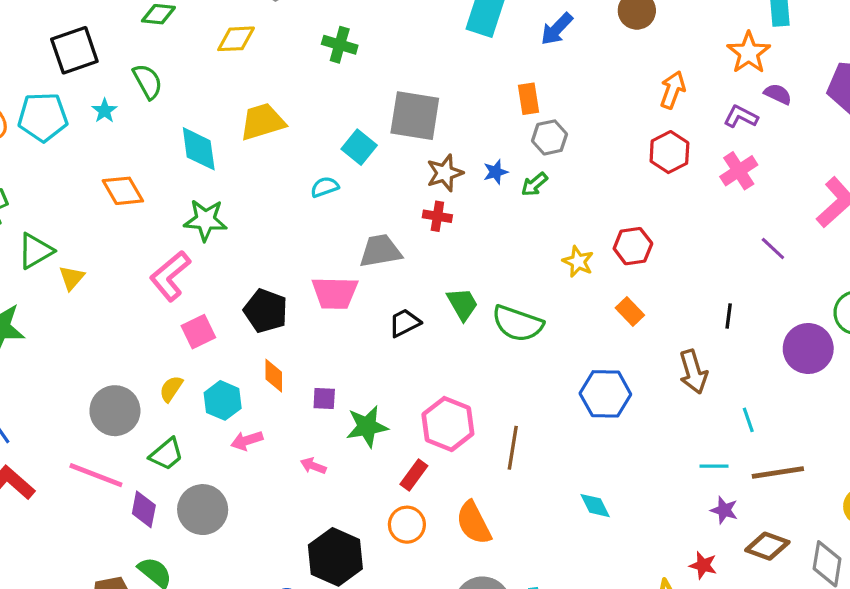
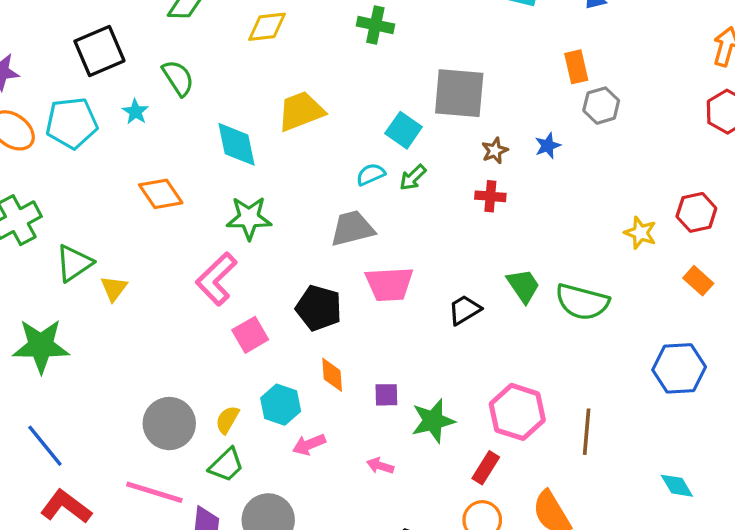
brown star: (445, 173) -> (495, 151), size x0.7
green arrow: (534, 184) -> (413, 177), moved
gray trapezoid: (380, 251) -> (352, 229), moved
yellow semicircle: (171, 389) -> (227, 420), moved

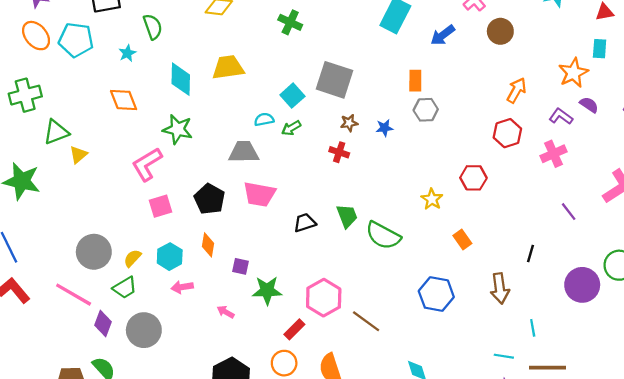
cyan star: (135, 112) -> (127, 53), moved
red hexagon: (696, 212) -> (473, 178), moved
brown line: (587, 432) -> (366, 321), turned -72

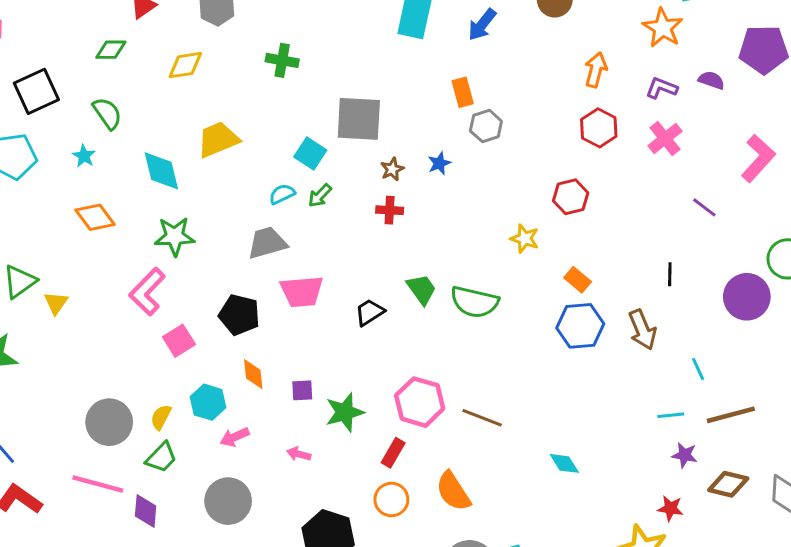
purple semicircle: (589, 105) -> (711, 80), moved
blue hexagon: (436, 294) -> (580, 326), moved
gray circle: (144, 330) -> (228, 501), moved

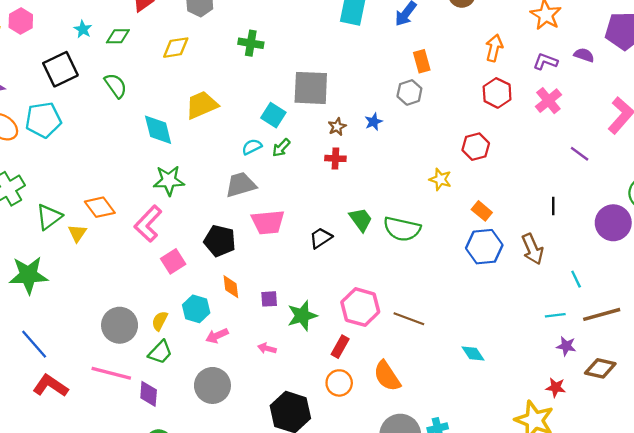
orange rectangle: (463, 92) -> (422, 61), moved
cyan star: (84, 156) -> (83, 29), moved
orange diamond: (95, 217) -> (100, 207), moved

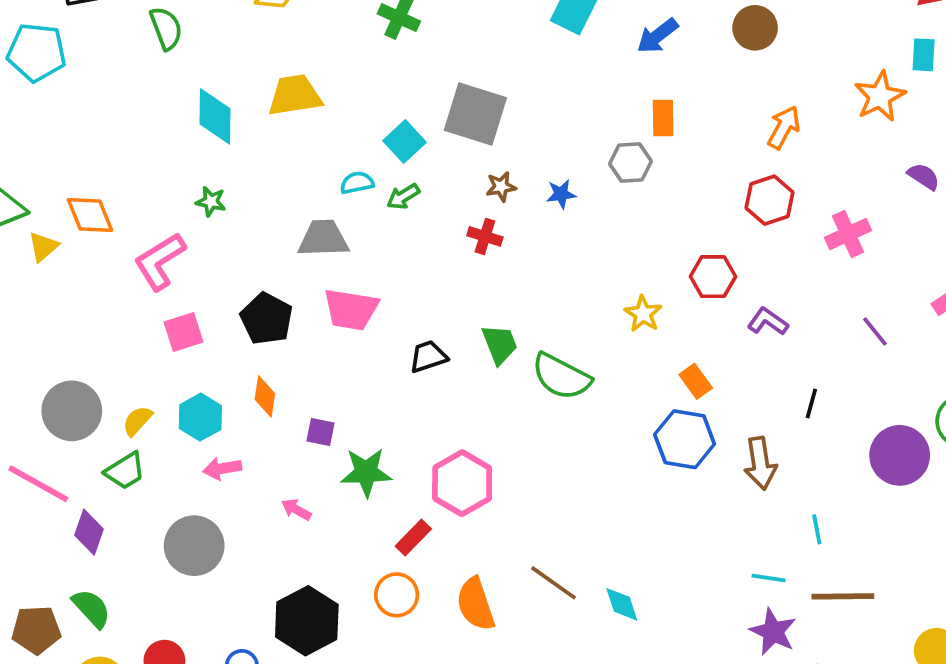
purple L-shape: (545, 62) -> (768, 322), moved
green star: (169, 181) -> (211, 201), size x0.6
brown line: (409, 319) -> (554, 583), moved
purple star: (566, 346) -> (773, 632), size x1.4

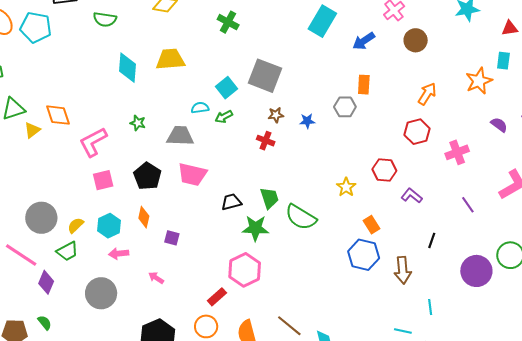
green semicircle: (166, 28) -> (105, 19), turned 115
green star: (211, 201) -> (138, 123), moved
green star: (366, 472) -> (255, 228), moved
green semicircle: (91, 608) -> (45, 323), size x0.7

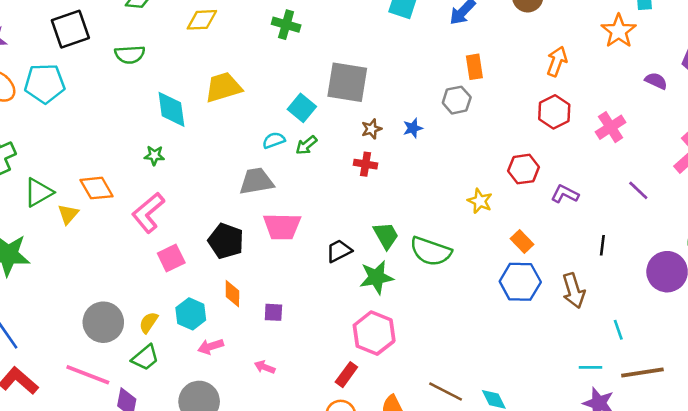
green star: (138, 123) -> (154, 155), moved

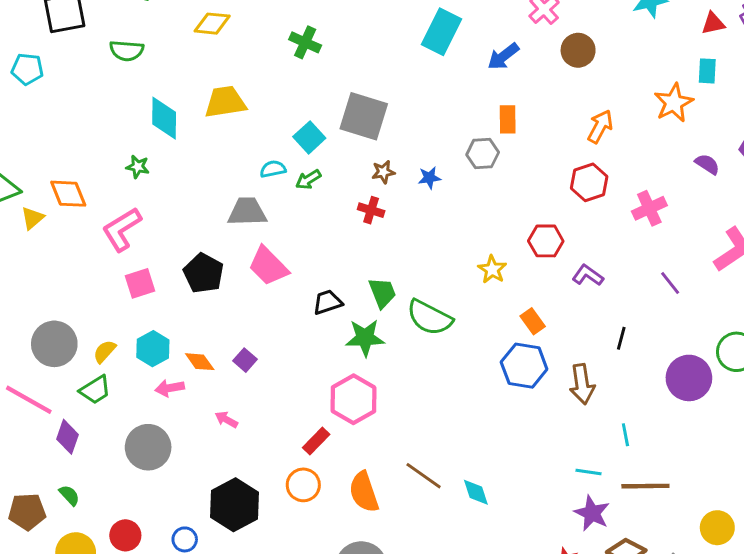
cyan pentagon: (45, 83) -> (27, 69), size x0.7
pink trapezoid: (282, 227) -> (268, 266), turned 36
orange diamond: (232, 294) -> (200, 362), moved, turned -44
purple square: (273, 312) -> (245, 360), turned 30

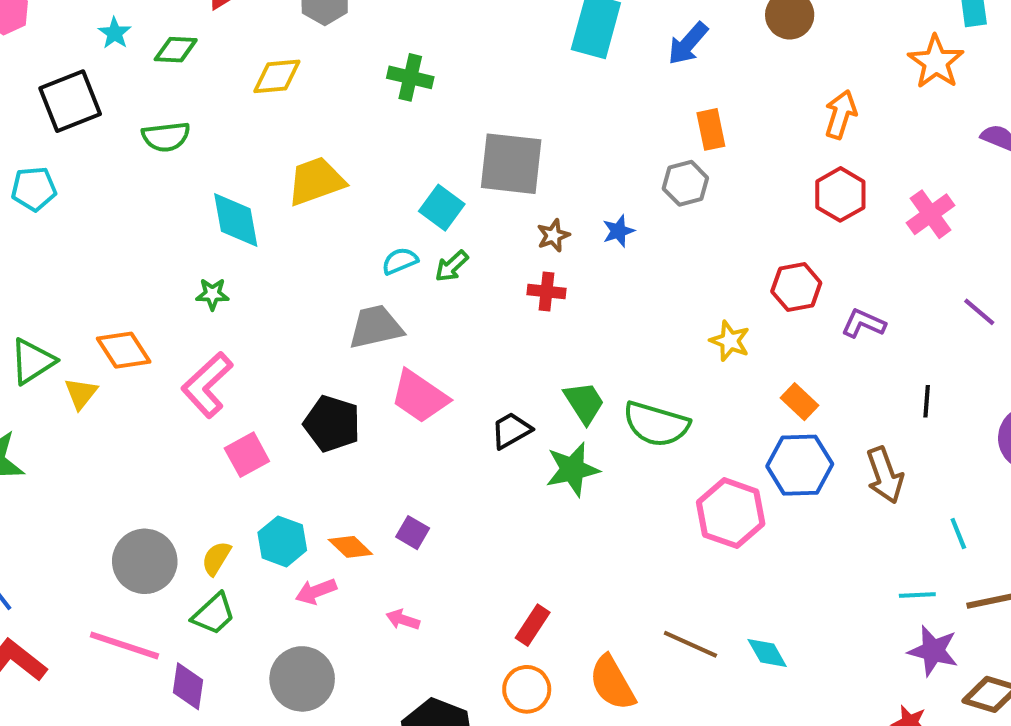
pink hexagon: (353, 399) -> (731, 513), moved

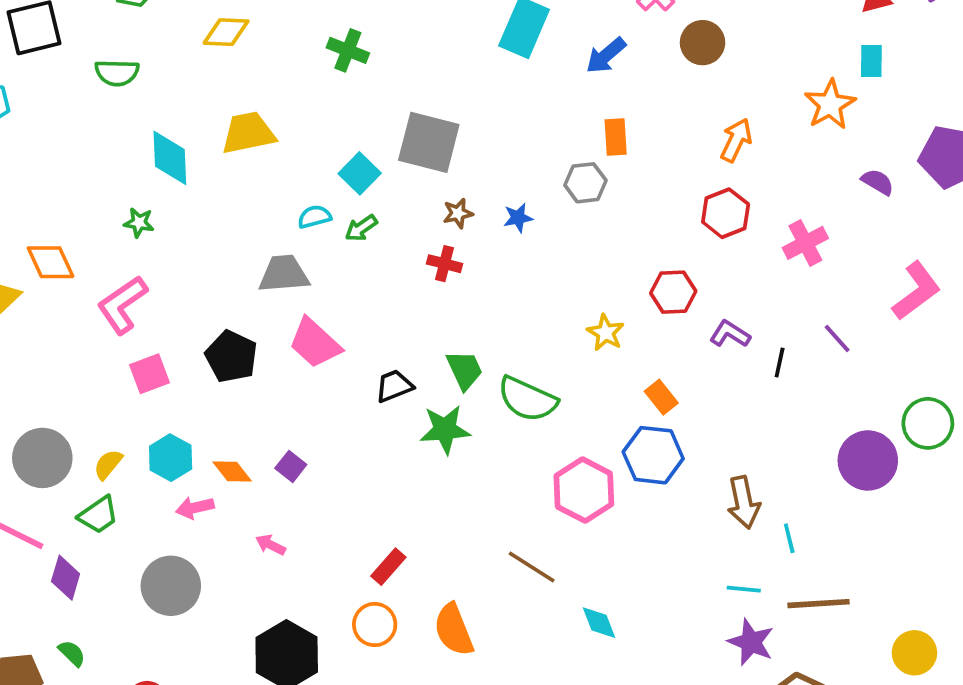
black line: (927, 401) -> (780, 363), moved
brown arrow: (885, 475) -> (744, 502), moved
brown line: (690, 644) -> (532, 567), moved

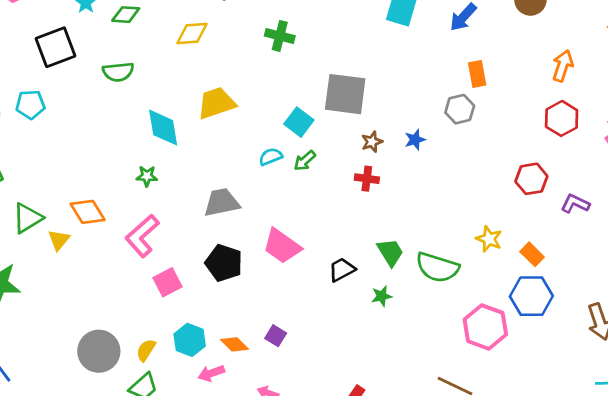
gray trapezoid: (284, 274) -> (222, 202), moved
yellow star: (606, 333) -> (489, 239), moved
green star: (445, 430) -> (382, 296), size x0.6

